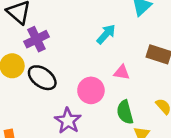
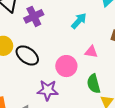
purple cross: (36, 39) -> (34, 16), moved
purple star: (68, 121) -> (48, 90), turned -30

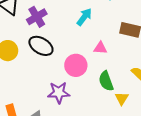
black ellipse: (27, 55) -> (41, 46), moved

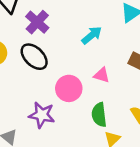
purple cross: (37, 17) -> (37, 22), turned -30

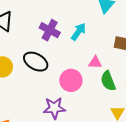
purple cross: (37, 22) -> (50, 30), moved
green semicircle: (99, 115) -> (108, 81), moved

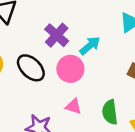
pink triangle: (95, 62) -> (73, 106), moved
pink circle: (71, 80) -> (70, 69), moved

